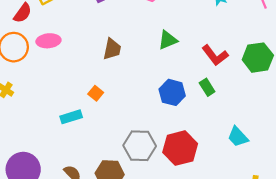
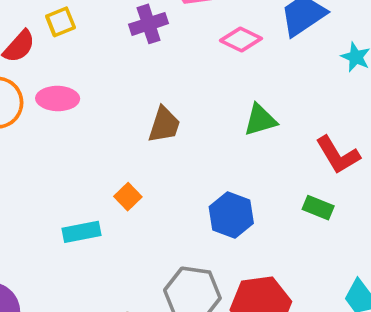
green rectangle: (207, 87) -> (318, 208), turned -42
blue hexagon: (172, 92) -> (231, 215), moved

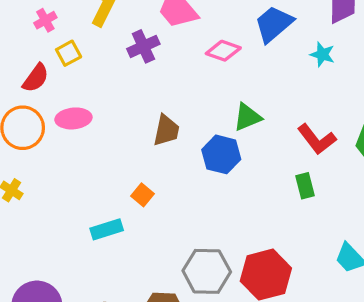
green rectangle: (318, 208) -> (305, 186), turned 60
blue hexagon: (231, 215) -> (221, 154), moved

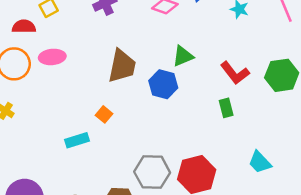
red semicircle: (36, 78) -> (24, 26), turned -125
brown trapezoid: (166, 130) -> (122, 66), size x1.4

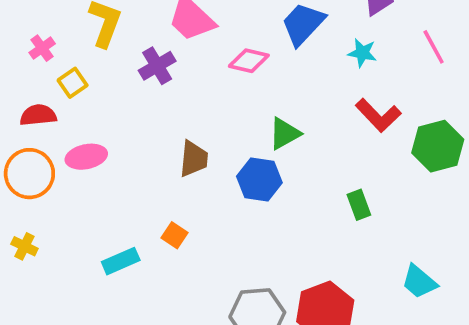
brown trapezoid: (122, 66) -> (194, 159), size x0.7
red L-shape: (235, 73) -> (378, 115), moved
cyan rectangle: (77, 140) -> (121, 261), moved

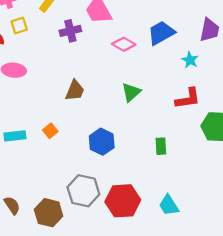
red L-shape: (378, 115) -> (188, 98), turned -72
green triangle: (285, 134) -> (131, 92), turned -30
blue hexagon: (259, 179) -> (102, 142), moved
cyan trapezoid: (419, 282) -> (169, 205), moved

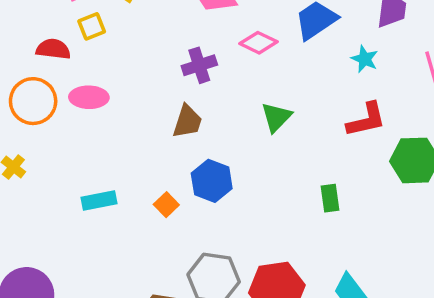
purple cross: (70, 31) -> (199, 65), moved
orange square: (50, 131) -> (166, 205), moved
blue hexagon: (102, 142) -> (212, 181), moved

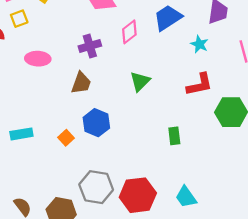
pink diamond: (258, 43) -> (129, 32), turned -65
pink ellipse: (89, 97) -> (38, 59), moved

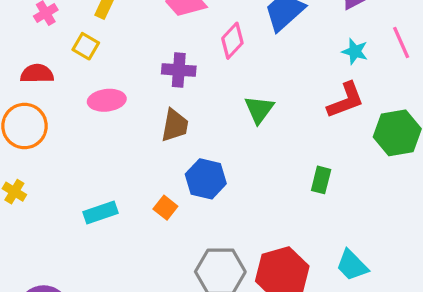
yellow square: (19, 19) -> (86, 46), moved, turned -30
cyan star: (199, 44) -> (355, 51), moved
purple cross: (90, 46) -> (179, 70), turned 30
green rectangle: (174, 136) -> (321, 180), turned 30

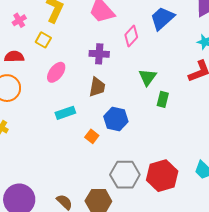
pink ellipse: (107, 100) -> (56, 72), turned -45
green rectangle: (321, 180) -> (163, 99), moved
cyan rectangle: (101, 212) -> (65, 113), moved

